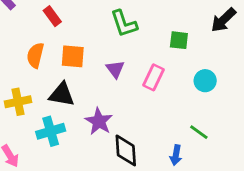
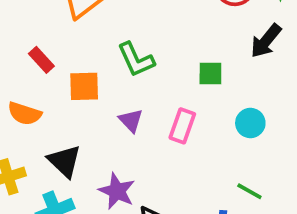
orange semicircle: (35, 55) -> (25, 114), turned -80
orange square: (73, 56) -> (84, 86), moved
black triangle: (62, 94) -> (64, 161), turned 40

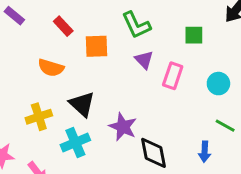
purple triangle: (131, 120) -> (144, 60), moved
cyan circle: (250, 123) -> (218, 84), moved

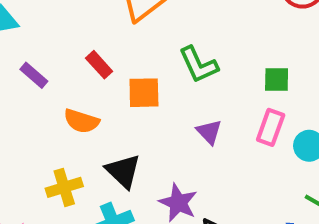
purple rectangle: (14, 16) -> (34, 75), moved
purple triangle: (144, 60) -> (209, 132), moved
pink rectangle: (173, 76) -> (271, 127), moved

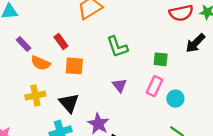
orange square: (144, 93) -> (74, 66), moved
orange semicircle: (81, 121) -> (41, 63), moved
yellow cross: (64, 187) -> (35, 95), moved

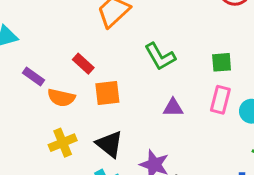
purple triangle: (120, 85) -> (173, 108), turned -42

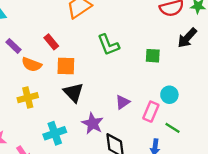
pink rectangle: (220, 100) -> (151, 112), moved
purple triangle: (173, 108) -> (122, 102), moved, turned -42
black triangle: (109, 144) -> (74, 92), moved

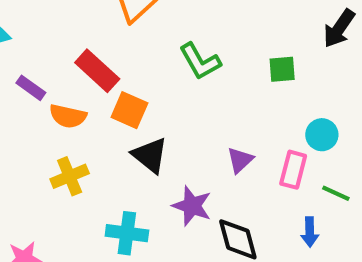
red rectangle: (51, 42) -> (97, 71), size x1.5
orange square: (66, 66) -> (129, 110), turned 30
cyan cross: (55, 133) -> (127, 233), turned 35

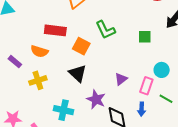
red rectangle: (97, 71) -> (55, 30), turned -40
purple rectangle: (31, 88) -> (15, 62), moved
orange square: (129, 110) -> (81, 46), moved
blue arrow: (310, 232) -> (142, 109), moved

